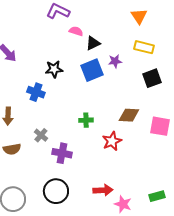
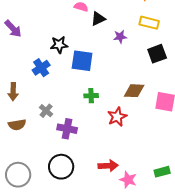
blue square: (92, 70) -> (82, 61), moved, turned 30
blue cross: (36, 92) -> (41, 68), turned 36

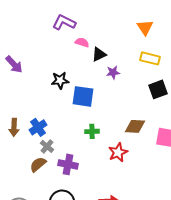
purple star: (120, 37) -> (113, 72), moved
blue cross: (41, 68) -> (38, 127), moved
brown semicircle: (17, 125) -> (38, 164), moved, turned 150

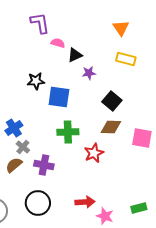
purple L-shape: (64, 22) -> (40, 23), turned 55
black square: (158, 89) -> (112, 101), moved, turned -30
green cross: (92, 131) -> (68, 132), size x1.5

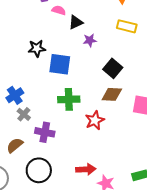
brown semicircle: (14, 165) -> (15, 145), moved

